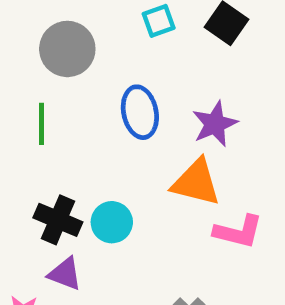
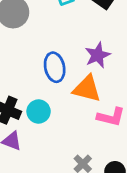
blue ellipse: (140, 112) -> (55, 67), moved

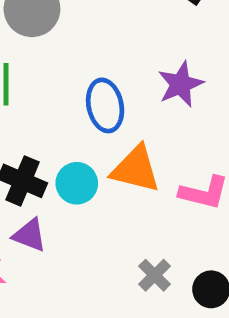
orange triangle: (87, 89) -> (136, 169), moved

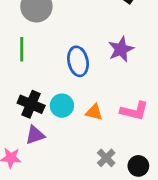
orange triangle: (136, 169) -> (94, 112), moved, size x0.6
purple triangle: (30, 235) -> (35, 135), turned -40

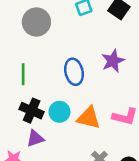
green line: (22, 49) -> (23, 74), moved
orange triangle: (94, 112) -> (89, 118), size x1.5

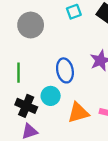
cyan circle: (59, 112) -> (51, 96), moved
orange triangle: (89, 118) -> (78, 113), turned -30

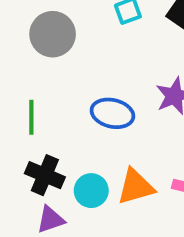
blue ellipse: (65, 70) -> (112, 113), turned -65
cyan circle: (51, 96) -> (91, 191), moved

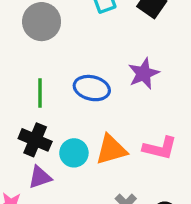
green line: (31, 117) -> (40, 93), moved

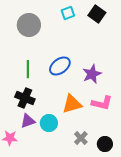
purple star: (144, 73) -> (92, 74), moved
blue ellipse: (92, 88) -> (60, 66), turned -50
cyan circle: (74, 153) -> (49, 123), moved

